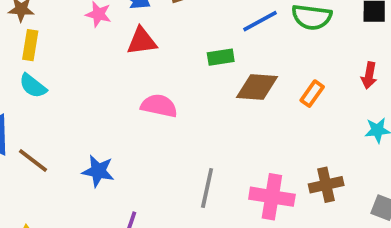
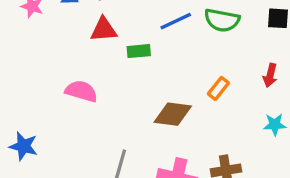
red triangle: (142, 41) -> (104, 30), moved
brown diamond: (257, 87) -> (173, 114), moved

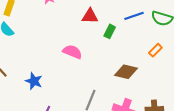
green rectangle: (139, 51) -> (110, 31), turned -64
orange rectangle: (218, 88) -> (155, 50), moved

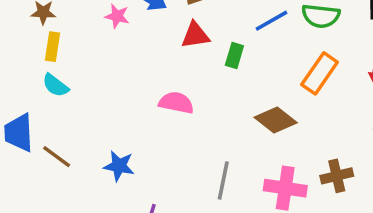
orange rectangle: (155, 50) -> (320, 73), size x1.6
brown diamond: (126, 72) -> (276, 120), turned 35

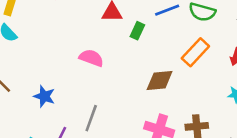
brown diamond: (276, 120) -> (160, 81), turned -52
gray line: (223, 181) -> (91, 118), moved

